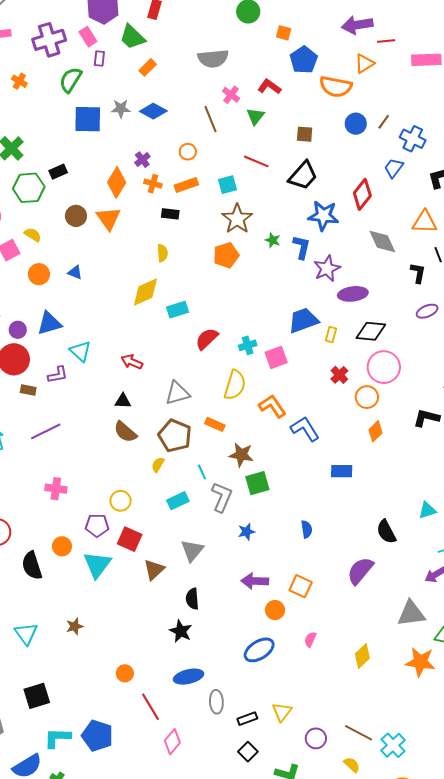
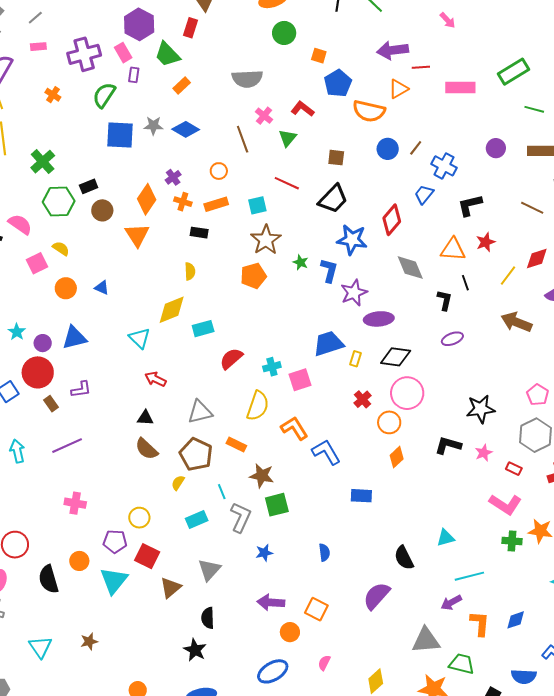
brown circle: (76, 216) -> (102, 210), moved
cyan triangle: (80, 351) -> (140, 338), moved
brown rectangle: (28, 390) -> (51, 404), turned 42

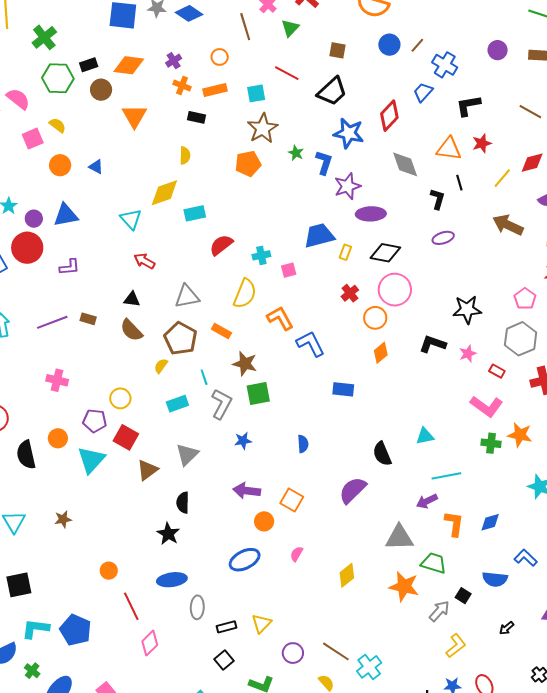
orange diamond: (147, 199) -> (129, 65), moved, turned 60
pink square: (300, 380) -> (289, 270), size x0.7
brown rectangle: (51, 404) -> (88, 319), moved, turned -42

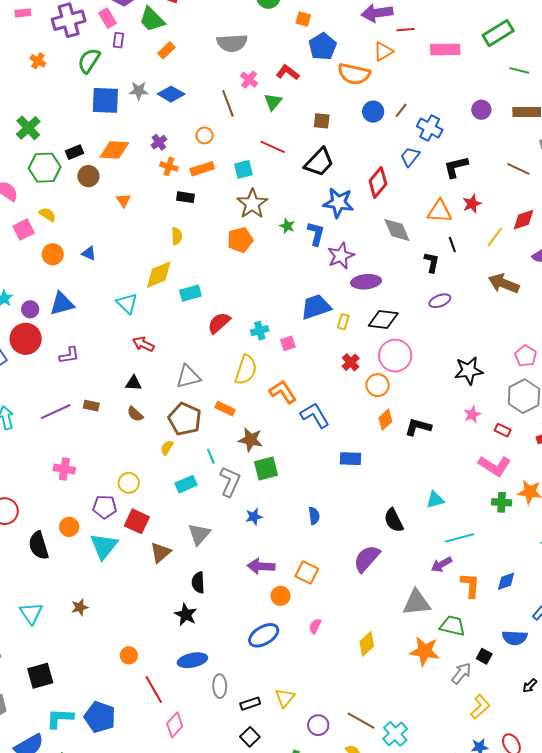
orange triangle: (134, 116) -> (124, 200), size x0.6
brown semicircle: (131, 330) -> (135, 414), size x0.7
black L-shape: (433, 344) -> (418, 427), moved

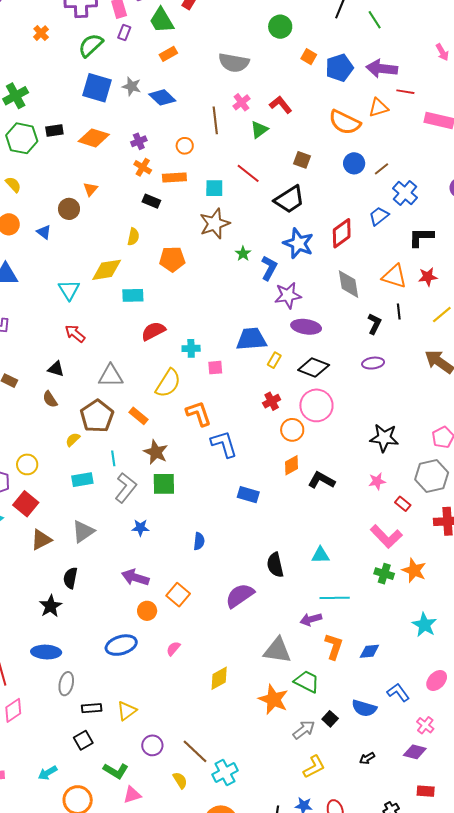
blue pentagon: (323, 46) -> (339, 68), moved
brown circle: (88, 176) -> (69, 209), moved
orange pentagon: (240, 240) -> (172, 259), moved

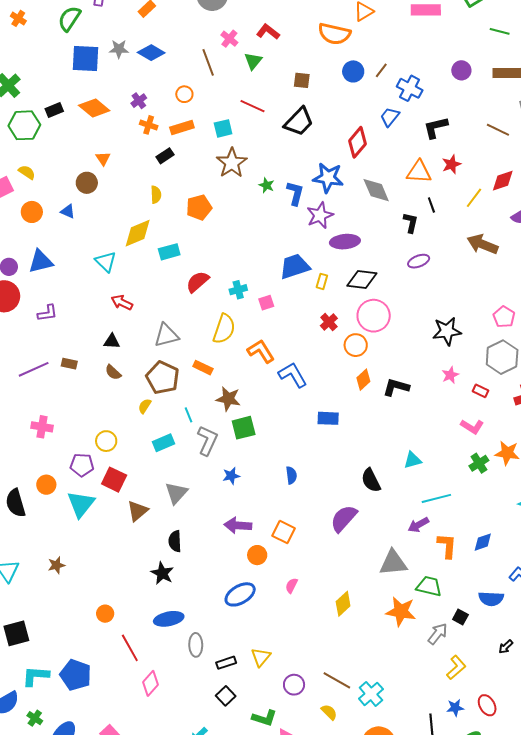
orange diamond: (94, 138) -> (94, 108), turned 36
black rectangle: (151, 201) -> (165, 156), turned -42
blue star: (298, 243) -> (328, 178), moved
pink L-shape: (386, 536) -> (472, 427), size x0.7
green cross: (384, 574) -> (479, 463), turned -36

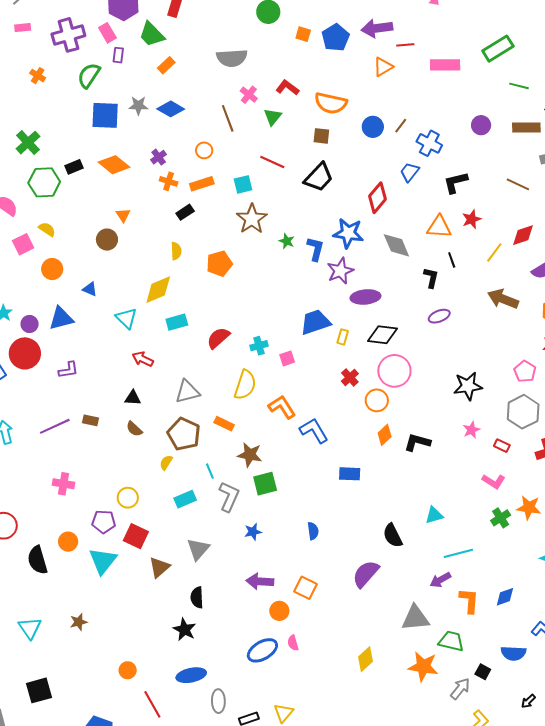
orange semicircle: (334, 34) -> (331, 103), moved
blue triangle: (68, 211) -> (90, 289), moved
cyan rectangle: (169, 252) -> (177, 322), moved
pink semicircle: (292, 586) -> (293, 643), moved, turned -42

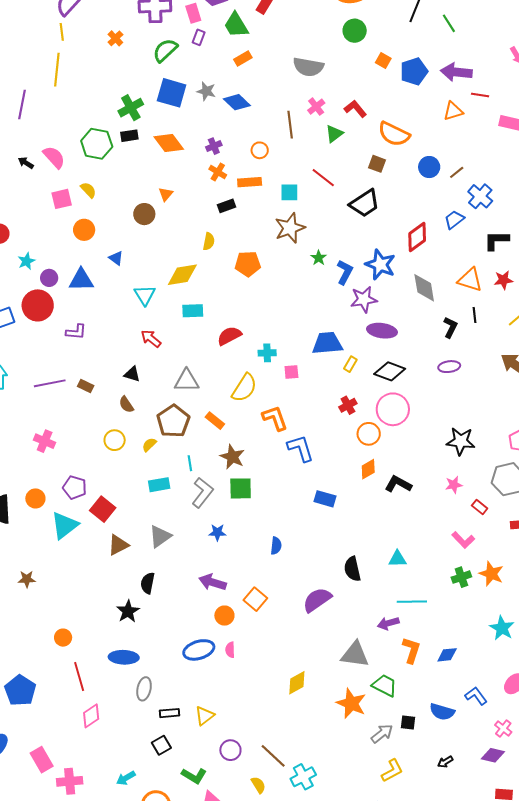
green cross: (28, 143) -> (131, 108), moved
yellow circle: (128, 498) -> (115, 440), moved
black square: (483, 672) -> (408, 723), turned -35

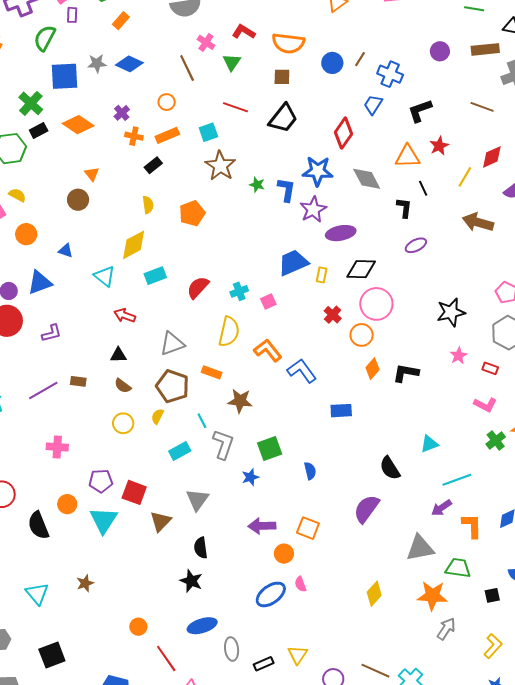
green square: (241, 488) -> (270, 448), moved
gray arrow: (382, 734) -> (446, 629), moved

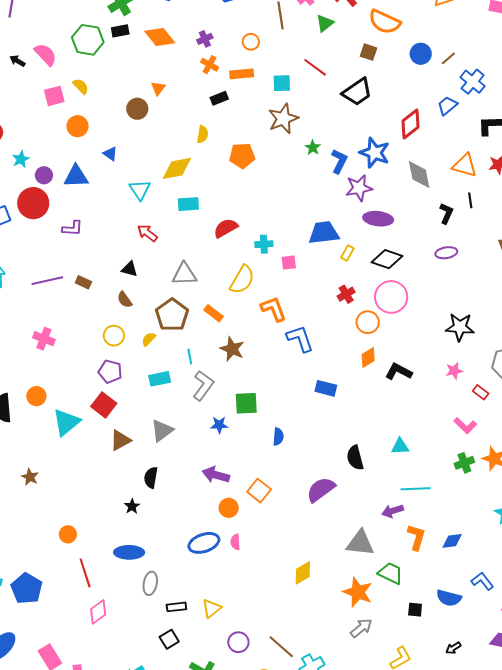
purple pentagon: (101, 481) -> (110, 371), moved
black star: (191, 581) -> (132, 506), size x0.7
brown star: (85, 583) -> (30, 477), turned 30

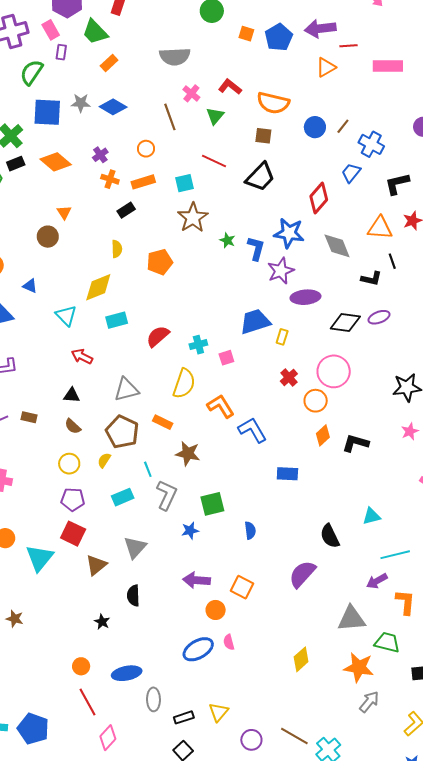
black L-shape: (446, 213) -> (371, 279), turned 90
black diamond: (387, 259) -> (345, 323), moved
black star: (132, 506) -> (102, 622), moved
orange circle: (68, 534) -> (81, 666), moved

